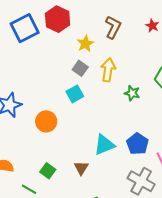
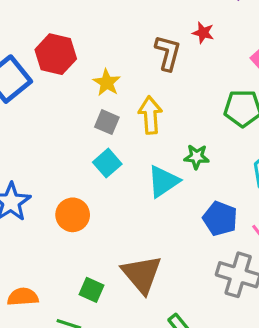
brown L-shape: (113, 27) -> (168, 53), moved
green star: (132, 93) -> (197, 157), moved
cyan triangle: (104, 145) -> (163, 181), moved
brown triangle: (81, 168) -> (142, 274), size x1.8

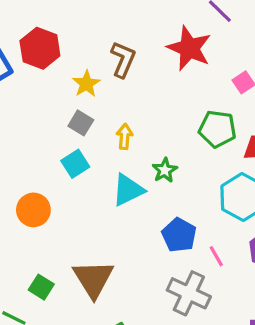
red star: (203, 33) -> (189, 48), size x2.0
brown L-shape: (168, 53) -> (123, 59), moved
yellow arrow: (150, 115) -> (125, 136), moved, size x0.7
green star: (197, 157) -> (165, 170), turned 30

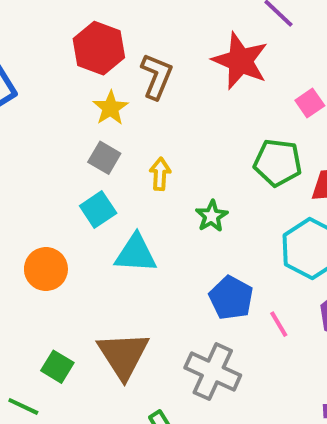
red hexagon: (40, 48) -> (99, 48), moved
cyan triangle: (128, 190) -> (136, 254), moved, turned 30
gray cross: (189, 293) -> (213, 372), moved

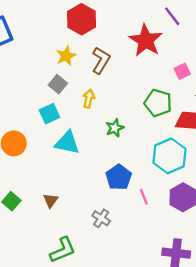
red hexagon: (99, 48) -> (82, 19), moved
brown L-shape: (157, 76) -> (101, 60), moved
brown triangle: (123, 355) -> (51, 201), size x0.5
gray cross: (213, 372) -> (101, 218), size x0.6

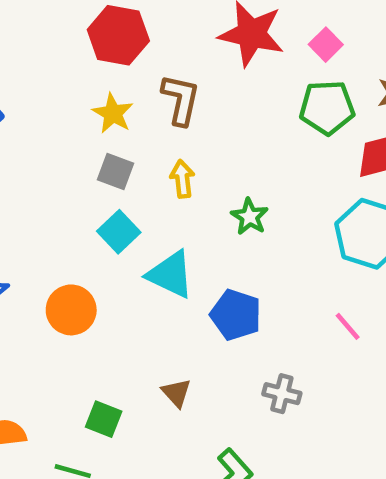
pink square: (182, 71) -> (326, 45), moved
green pentagon: (158, 103) -> (327, 108), moved
cyan triangle: (67, 143) -> (170, 274), turned 32
blue pentagon: (119, 177) -> (236, 315), moved

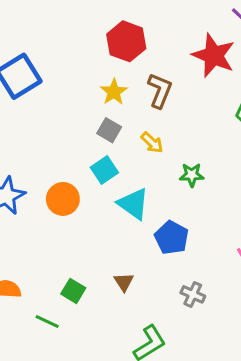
yellow arrow: (182, 179) -> (152, 143), turned 130
green star: (250, 217) -> (192, 175), turned 30
orange circle: (71, 310) -> (63, 199), moved

